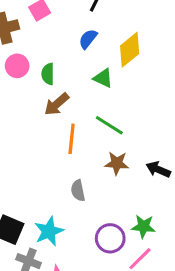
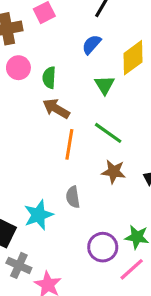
green triangle: (103, 78) -> (105, 85), turned 30
brown arrow: (57, 104) -> (56, 109), turned 68
cyan star: (49, 231) -> (39, 215), moved

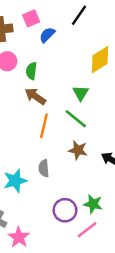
blue semicircle: (92, 44) -> (47, 35), moved
green triangle: (105, 85) -> (81, 93), moved

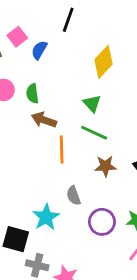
purple circle: (65, 210) -> (102, 222), moved

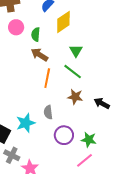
yellow diamond: (103, 62) -> (63, 22), moved

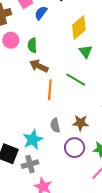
yellow diamond: (63, 22) -> (79, 28), moved
green triangle: (76, 51) -> (86, 52), moved
brown star: (75, 97) -> (80, 123), moved
gray cross: (12, 155) -> (30, 164), moved, turned -35

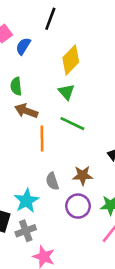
green triangle: (86, 52) -> (66, 92), moved

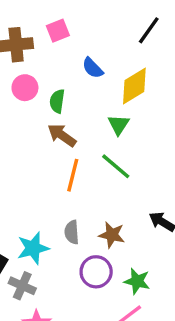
black line: (50, 19) -> (149, 30), moved
blue semicircle: (23, 46) -> (93, 68), moved, turned -90
gray cross: (26, 231) -> (22, 286), turned 30

